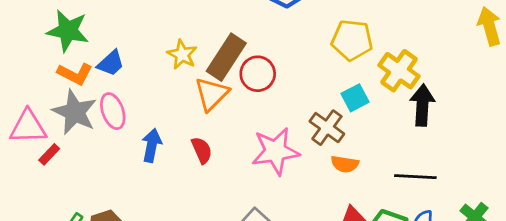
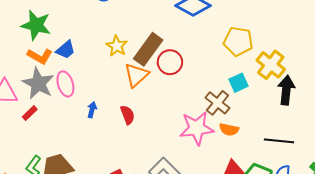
blue arrow: (152, 145) -> (92, 110), size x0.7
pink star: (275, 151) -> (197, 128), moved
red rectangle: (49, 154) -> (30, 113), moved

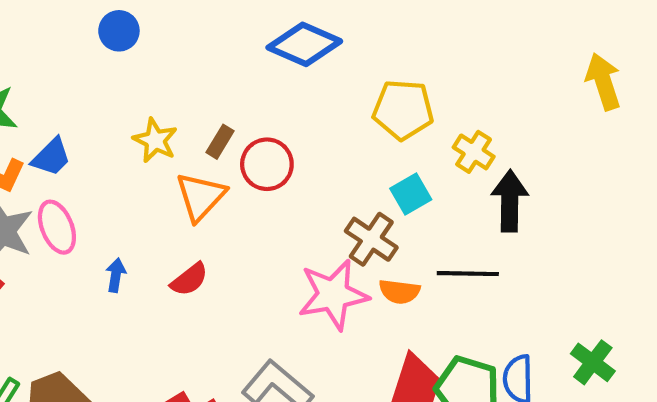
brown rectangle: (148, 49) -> (220, 142), size x0.5
yellow cross: (271, 65) -> (474, 152), size x0.7
red semicircle: (127, 115) -> (189, 279), turned 78
black line: (279, 141) -> (468, 274), moved

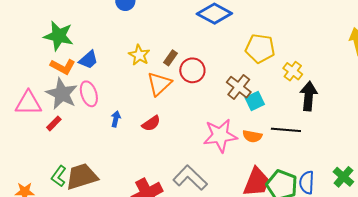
cyan square: (411, 194) -> (255, 101), moved
brown cross: (371, 239) -> (239, 87), moved

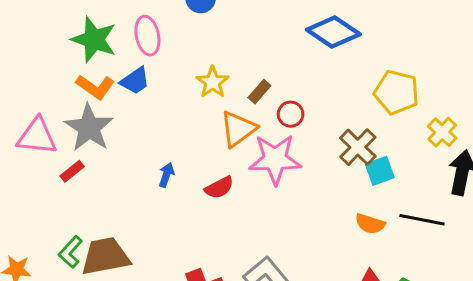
red circle: (192, 70) -> (291, 114), size x0.7
pink ellipse: (89, 94) -> (147, 36), moved
pink star: (220, 136) -> (275, 159), moved

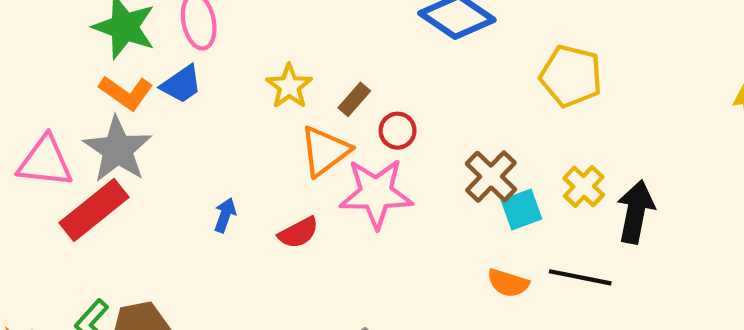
yellow pentagon: (396, 92) -> (571, 76), moved
yellow cross: (442, 132) -> (584, 186), moved
red rectangle: (72, 171) -> (94, 210), size x2.0

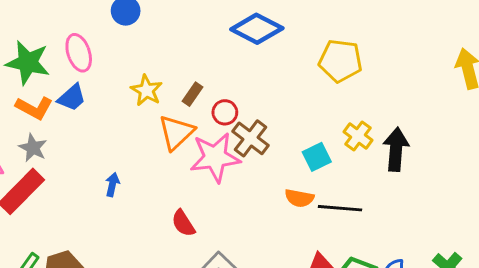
gray star: (118, 150) -> (33, 148), size x0.6
brown cross: (491, 177) -> (250, 138), moved
red semicircle: (298, 233) -> (183, 223), moved, turned 92
black line: (580, 277) -> (340, 208), moved
orange semicircle: (508, 283) -> (299, 198), moved

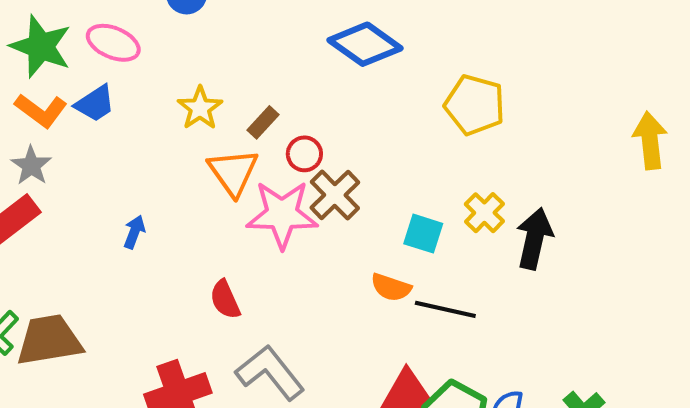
pink ellipse: (79, 53) -> (113, 43), turned -57
orange triangle: (176, 132) -> (233, 172), turned -30
cyan square: (317, 157) -> (423, 234), turned 36

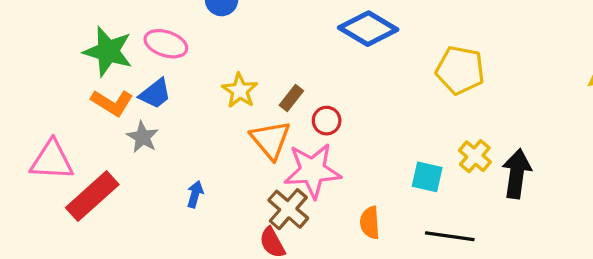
gray star: (31, 166) -> (143, 137), moved
brown cross: (335, 195) -> (288, 209), moved
orange semicircle: (391, 287) -> (370, 223), moved, turned 72

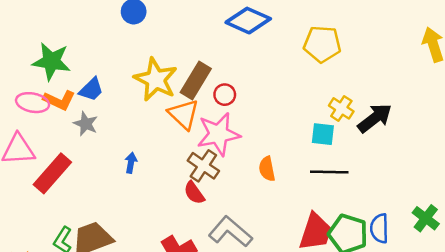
pink ellipse: (166, 44) -> (33, 103), moved
yellow star: (240, 91) -> (156, 79), size x1.6
brown rectangle: (291, 98) -> (196, 80), size x1.8
black arrow: (517, 174) -> (375, 118), turned 51
cyan square: (427, 177) -> (323, 134), moved

